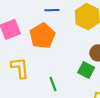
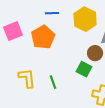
yellow L-shape: (20, 68) -> (27, 78), moved

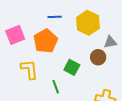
green square: (84, 69) -> (72, 67), moved
yellow L-shape: (27, 78) -> (29, 69), moved

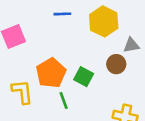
orange pentagon: (46, 41) -> (51, 73), moved
yellow L-shape: (29, 69) -> (22, 92), moved

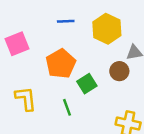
orange pentagon: (51, 73) -> (61, 64), moved
green square: (84, 77) -> (87, 84), turned 30

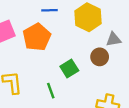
orange pentagon: (61, 64) -> (37, 37), moved

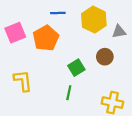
gray triangle: (114, 39) -> (119, 32), moved
green line: (51, 91) -> (69, 93), moved, turned 32

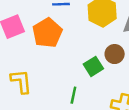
green square: (76, 68) -> (93, 66), moved

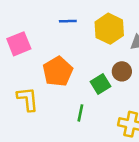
orange pentagon: (47, 33) -> (58, 71), moved

